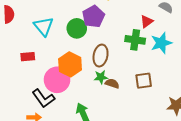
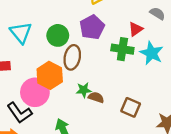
purple pentagon: (93, 17) -> (92, 27), moved
cyan star: (161, 43) -> (152, 53), turned -30
brown ellipse: (101, 56) -> (72, 57), moved
brown square: (144, 81) -> (131, 107), moved, turned 30

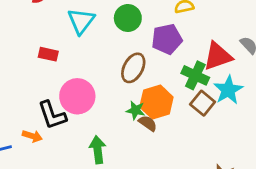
red triangle: (136, 29) -> (218, 56), size x1.6
green circle: (58, 35) -> (128, 18), moved
orange hexagon: (50, 75) -> (156, 102), moved
brown square: (131, 107) -> (203, 103), moved

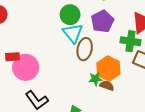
cyan triangle: (81, 21) -> (73, 33), moved
red rectangle: (48, 54) -> (13, 57), moved
pink circle: (77, 96) -> (26, 67), moved

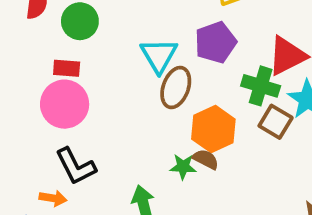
green circle: (70, 15) -> (80, 21), moved
red rectangle: (13, 57) -> (67, 68), moved
green star: (95, 79) -> (183, 167), moved

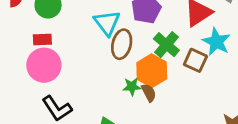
green cross: (261, 86) -> (166, 45), moved, turned 30
brown semicircle: (206, 159) -> (149, 93), turned 42
green star: (183, 167) -> (132, 86), moved

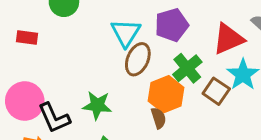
red rectangle: (42, 40) -> (27, 38), moved
pink circle: (44, 65) -> (25, 101), moved
green star: (132, 86) -> (97, 105), moved, size x1.4

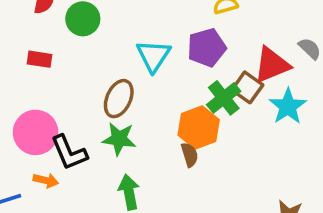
brown ellipse: (138, 59) -> (119, 99), moved
brown square: (216, 91) -> (247, 87), moved

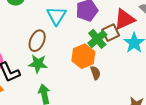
brown square: (247, 87) -> (111, 33), turned 30
brown semicircle: (190, 155) -> (95, 73), moved

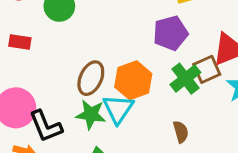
cyan triangle: (57, 16) -> (118, 109), moved
orange hexagon: (83, 56) -> (133, 80), moved

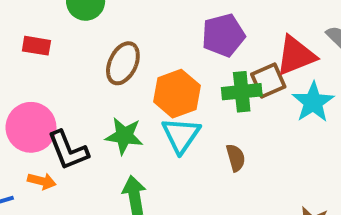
brown ellipse: (91, 78) -> (123, 63), moved
green cross: (185, 79) -> (242, 92), turned 32
cyan triangle: (118, 109) -> (181, 135), moved

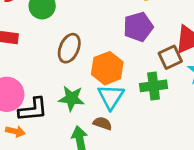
green cross: (242, 92) -> (154, 86), moved
black L-shape: (68, 150) -> (33, 110), turned -72
brown semicircle: (236, 158) -> (102, 123), moved, turned -54

